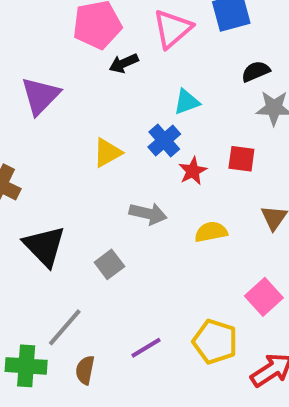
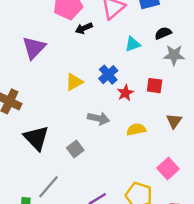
cyan triangle: (187, 102) -> (133, 44), moved

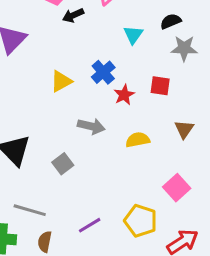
cyan triangle: (133, 44) -> (133, 35), turned -35
gray line: (48, 187) -> (30, 210), turned 65

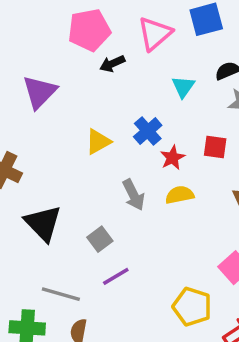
gray arrow: (91, 126) -> (134, 195), turned 50
yellow semicircle: (138, 140) -> (180, 195), moved
purple line: (90, 225) -> (116, 276), moved

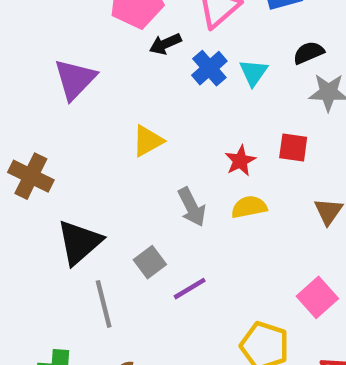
blue cross: (148, 131) -> (209, 68), moved
black triangle: (43, 223) -> (79, 242), turned 33
purple line: (116, 276) -> (190, 289), moved
gray line: (61, 294) -> (104, 304), moved, turned 60

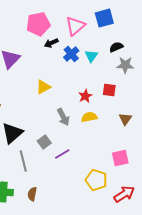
pink square: (317, 297) -> (120, 158), turned 30

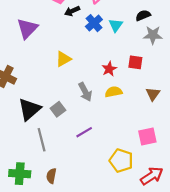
gray square: (44, 142) -> (58, 109), moved

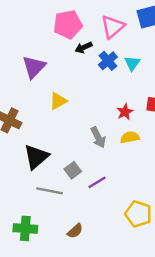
yellow triangle: (63, 59) -> (58, 101), moved
gray square: (58, 109) -> (73, 170), moved
gray line: (42, 140) -> (50, 191), turned -65
brown semicircle: (51, 176) -> (75, 231), moved, turned -144

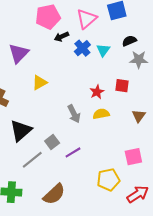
gray line: (50, 191) -> (32, 160), turned -50
yellow pentagon: (138, 214) -> (108, 180), turned -30
brown semicircle: (75, 231) -> (54, 194), size x1.6

